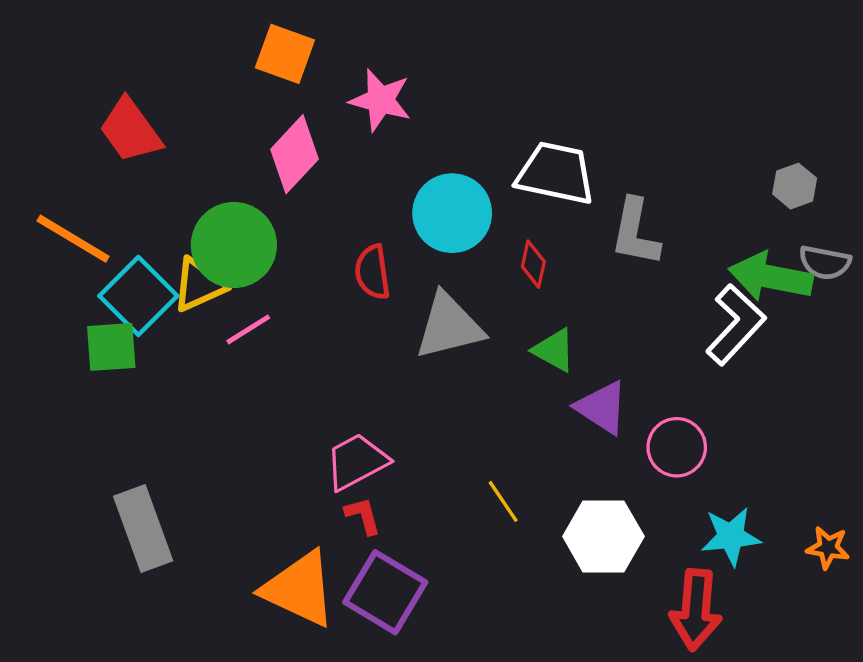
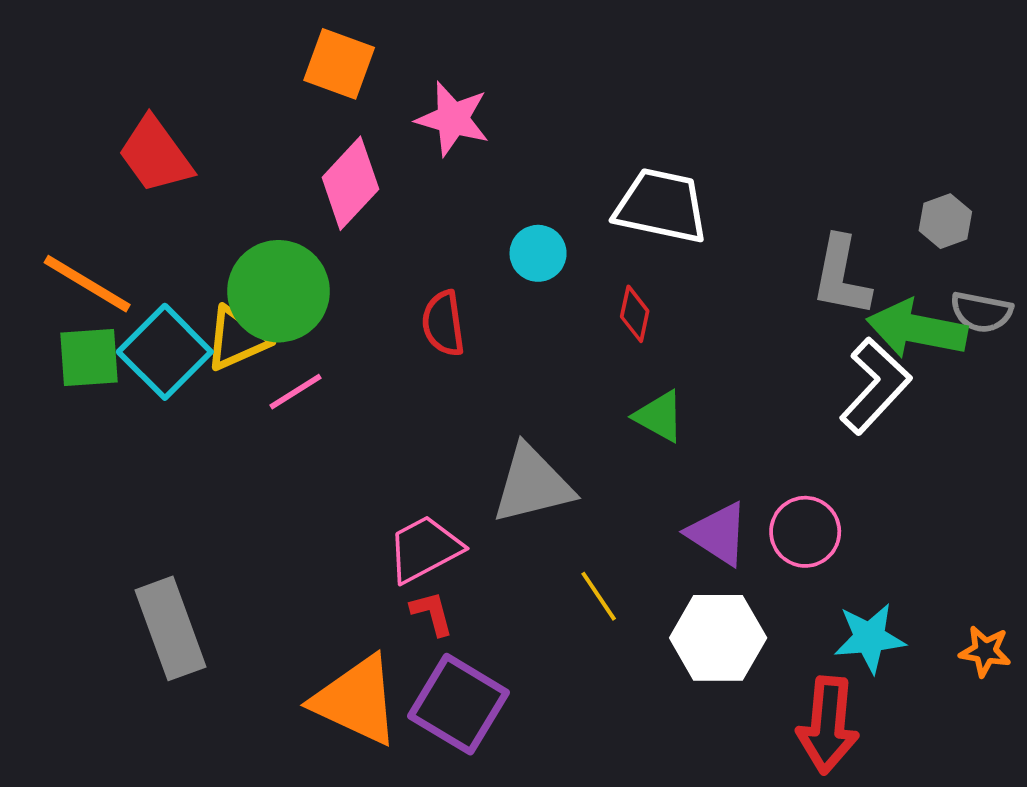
cyan circle: (452, 213) -> (538, 253), size x0.6
gray L-shape: (635, 232) -> (841, 276), moved
gray triangle: (449, 326) -> (532, 484), moved
green square: (111, 347) -> (89, 358), moved
purple triangle: (602, 407) -> (718, 534), moved

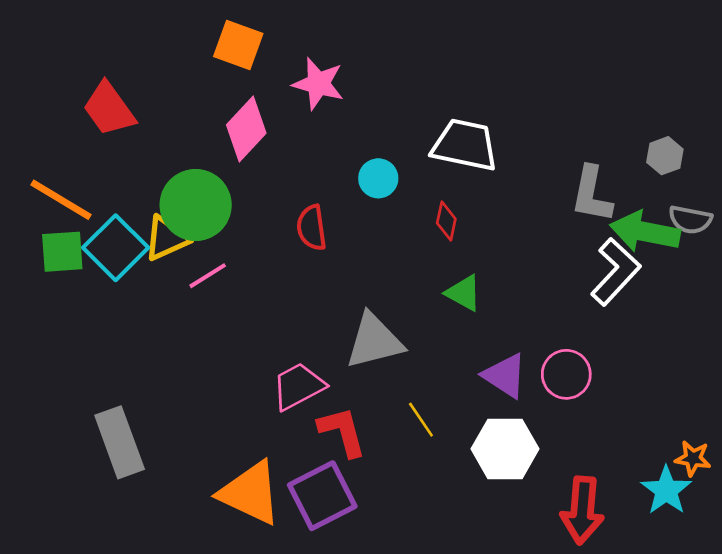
red L-shape: (432, 613) -> (342, 432), moved, size x1.6
cyan star: (870, 638) -> (666, 490), moved, turned -30
purple square: (458, 704) -> (322, 496), turned 32

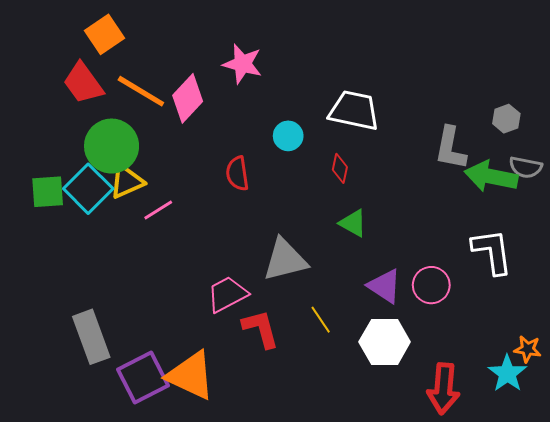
orange square: (238, 45) -> (104, 34), moved, turned 36
orange line: (61, 200) -> (141, 91), moved
green circle: (196, 205) -> (112, 146), moved
white L-shape: (616, 272) -> (492, 252), moved, turned -51
purple square: (322, 496) -> (143, 377), moved

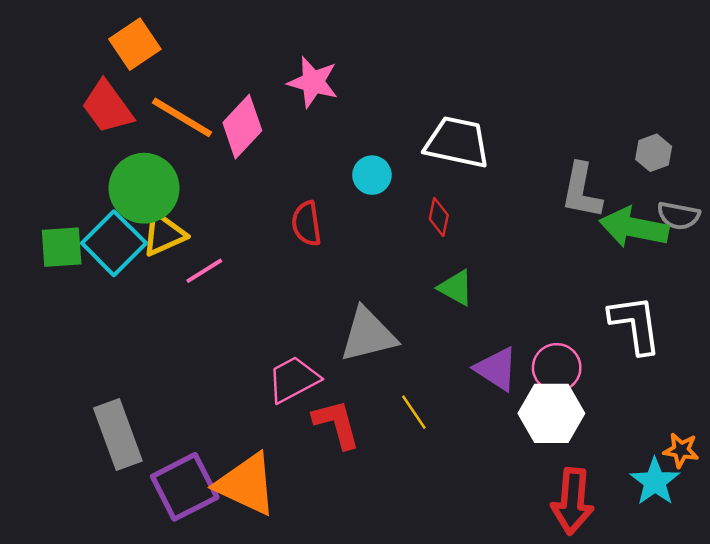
white hexagon: (385, 342) -> (551, 413), moved

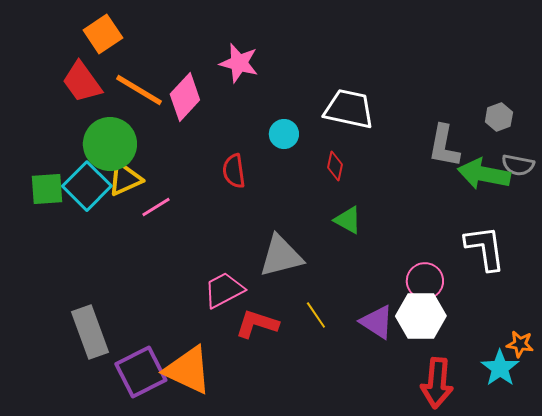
purple triangle: (496, 369) -> (377, 322), moved
red L-shape: (337, 424) -> (257, 324), turned -57

